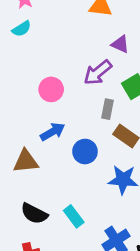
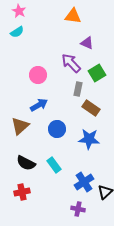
purple arrow: (98, 73) -> (71, 63), turned 85
blue circle: (85, 151) -> (57, 129), moved
brown triangle: (26, 161) -> (20, 126), turned -36

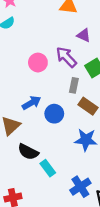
pink circle: (38, 75) -> (38, 63), moved
blue circle: (57, 129) -> (54, 114), moved
black semicircle: (26, 163) -> (28, 152), moved

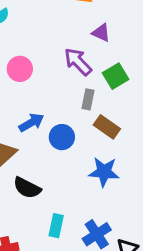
pink circle: (38, 63) -> (20, 69), moved
cyan rectangle: (48, 168) -> (56, 226), moved, turned 49

